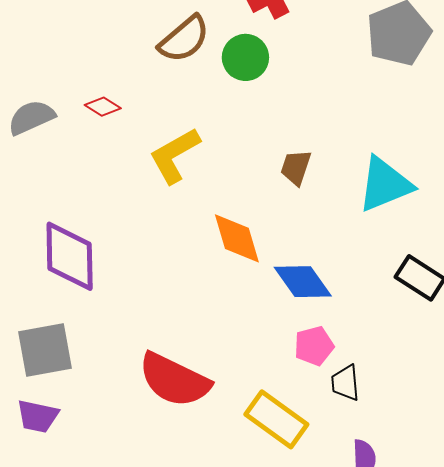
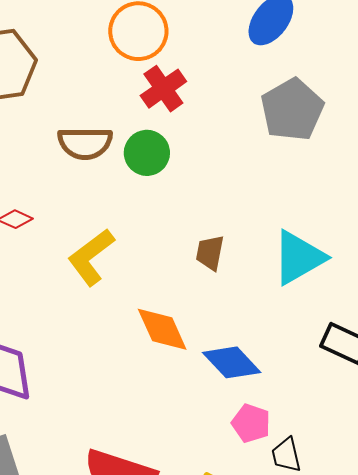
brown semicircle: (184, 39) -> (85, 143), turned 48
pink pentagon: (314, 346) -> (251, 423), turned -30

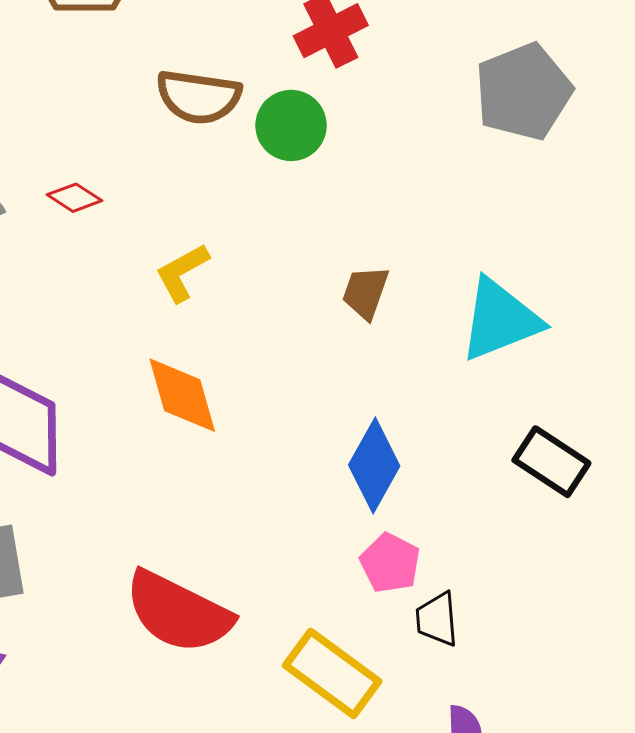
yellow L-shape: (91, 257) -> (182, 272), size x0.7
orange diamond: (162, 329) -> (182, 395), moved
blue diamond: (232, 362) -> (374, 465), turned 64

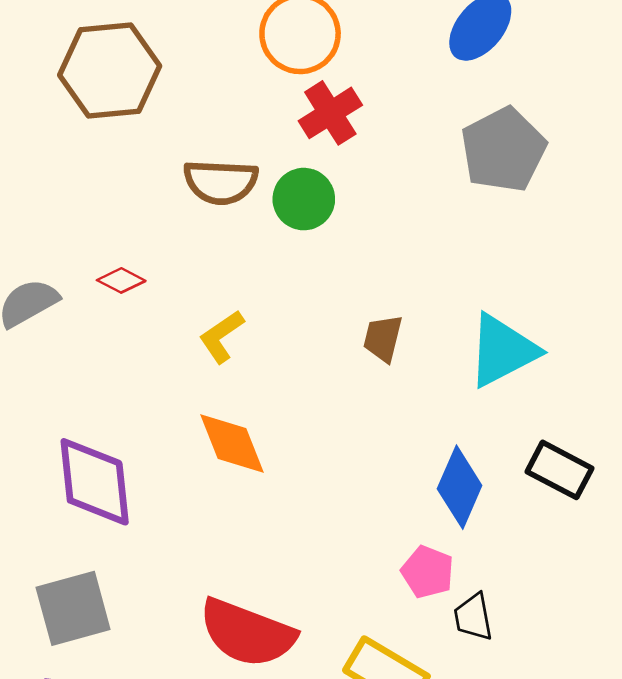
blue diamond: (374, 465) -> (460, 487), moved

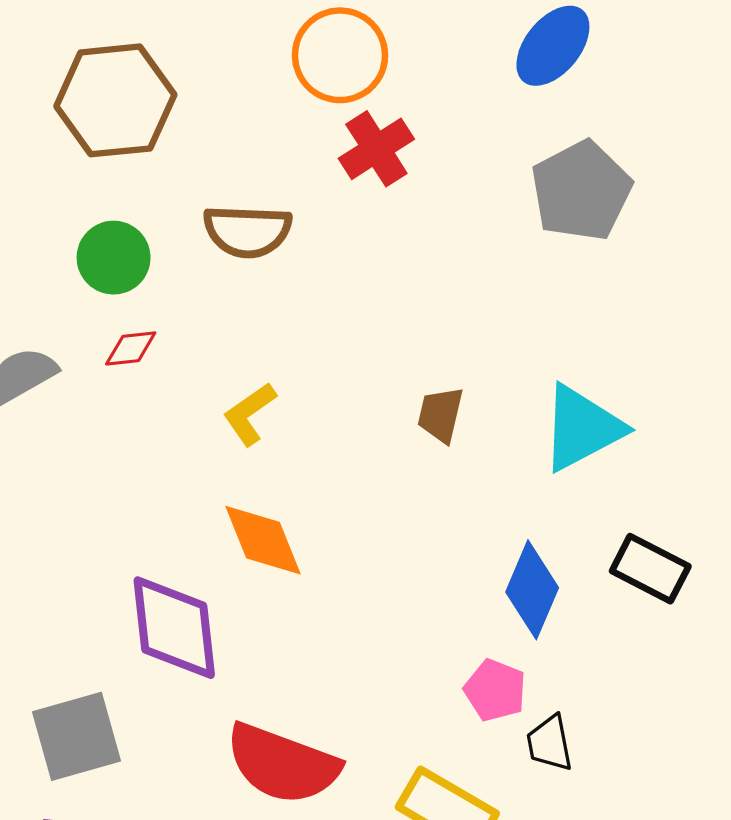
green circle: (304, 199) -> (114, 258), moved
red diamond: (121, 280) -> (131, 348), turned -33
purple diamond: (95, 482) -> (174, 628), moved

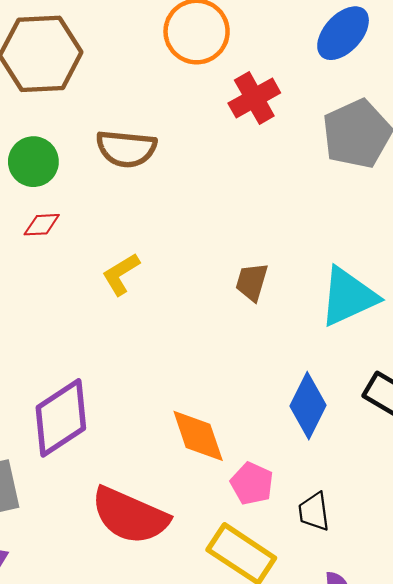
red cross: (376, 149) -> (254, 98), moved
orange diamond: (263, 540) -> (198, 436), moved
purple diamond: (174, 628) -> (61, 418), turned 60
pink pentagon: (495, 690) -> (252, 484), moved

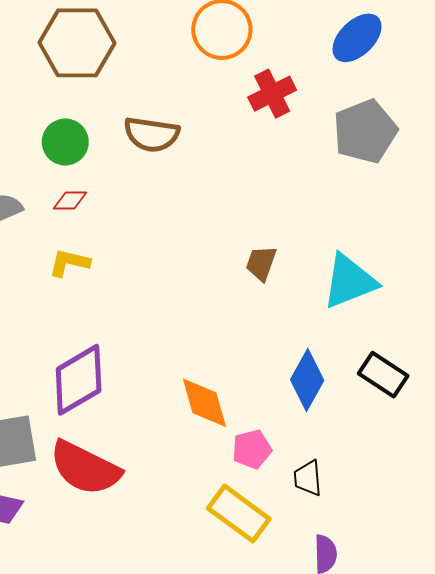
yellow L-shape: (121, 274) -> (69, 263), moved, turned 42
pink pentagon: (252, 484) -> (252, 449), turned 30
red semicircle: (130, 516) -> (85, 468), moved

